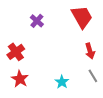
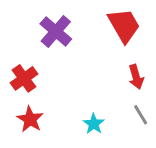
purple cross: (37, 21) -> (56, 31), size x1.5

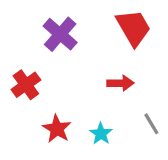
red arrow: (136, 77) -> (120, 83), moved, turned -75
red star: (30, 119) -> (57, 129), moved

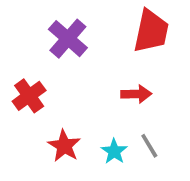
red trapezoid: (133, 28) -> (151, 31), turned 42
gray line: (151, 124) -> (149, 146), moved

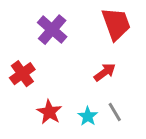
red trapezoid: (151, 31) -> (116, 24), turned -32
red arrow: (136, 94) -> (105, 72), turned -35

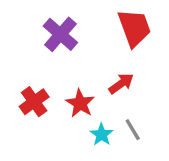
red cross: (22, 74) -> (34, 102), moved
red star: (49, 112) -> (80, 103), moved

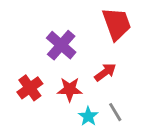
purple cross: (60, 34) -> (61, 45), moved
red star: (80, 103) -> (70, 89), turned -30

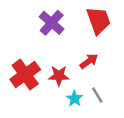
purple cross: (61, 45) -> (52, 23), moved
red cross: (30, 88) -> (25, 75), size x1.4

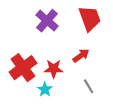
cyan star: (74, 99) -> (45, 89), moved

